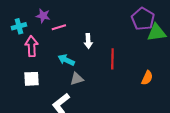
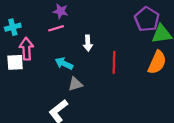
purple star: (43, 16) -> (61, 11), moved
orange semicircle: (147, 78) -> (157, 62), moved, size x1.5
white square: (32, 79) -> (15, 62), moved

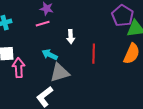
pink arrow: (26, 49) -> (19, 68), moved
gray triangle: (75, 84) -> (60, 73), size x1.5

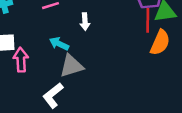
red line: (94, 54) -> (148, 20), moved

